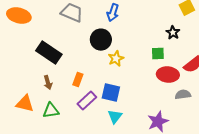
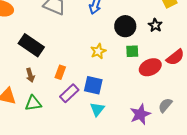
black circle: (101, 40) -> (125, 26), moved
green square: (158, 54) -> (132, 51), moved
red ellipse: (168, 75) -> (150, 67), turned -30
gray semicircle: (183, 95) -> (165, 105), moved, turned -42

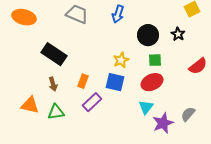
red ellipse: (150, 67) -> (152, 82), moved
blue square: (93, 85) -> (115, 82), moved
cyan triangle: (97, 109) -> (146, 107), moved

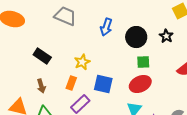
blue arrow: (118, 14) -> (106, 27), moved
black rectangle: (54, 54) -> (42, 56), size x0.7
yellow star: (121, 60) -> (82, 62), moved

